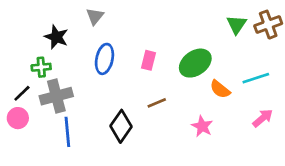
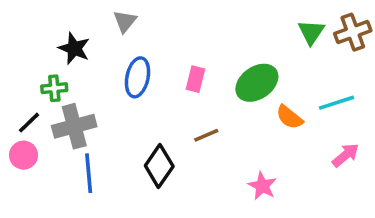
pink star: (202, 126) -> (262, 186), moved

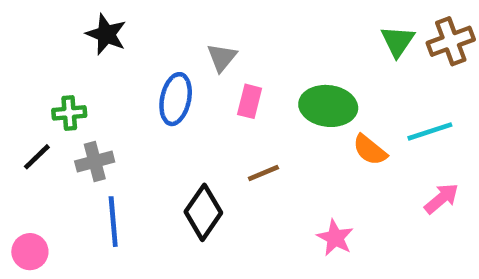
gray triangle: (125, 21) -> (222, 57), moved
black star: (74, 48) -> (106, 34), moved
green ellipse: (257, 83) -> (328, 106), turned 42
gray cross: (74, 126) -> (95, 161), size x0.7
pink circle: (24, 155) -> (30, 252), moved

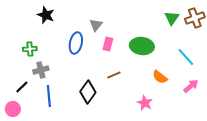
cyan line: (430, 131) -> (186, 57), turned 66
orange semicircle: (370, 150) -> (160, 77), moved
black line: (37, 157) -> (22, 87), moved

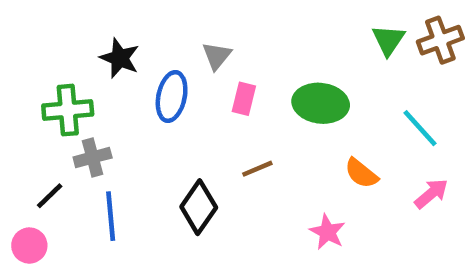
black star: (46, 15) -> (120, 58), moved
green cross: (30, 49) -> (68, 110), size x1.5

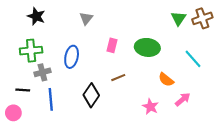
gray triangle: (217, 56) -> (86, 18), moved
black star: (120, 58) -> (36, 16), moved
blue ellipse: (172, 96) -> (72, 57), moved
pink arrow: (431, 194) -> (183, 99), moved
black line: (50, 196) -> (23, 90), turned 48

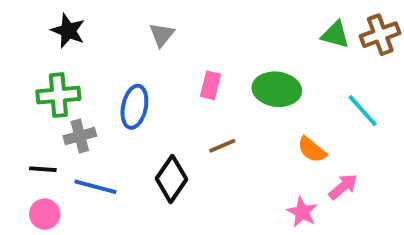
green triangle: (178, 18) -> (335, 35), turned -49
blue line: (51, 99) -> (95, 187), turned -70
pink star: (150, 107) -> (302, 212), moved
pink circle: (13, 113) -> (45, 214), moved

